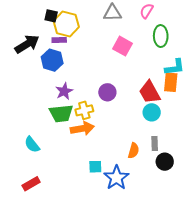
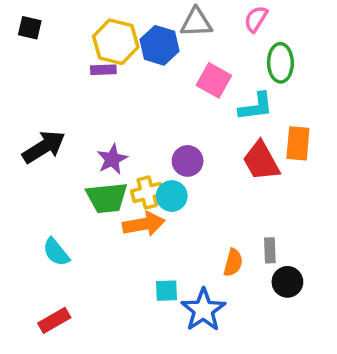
black square: (51, 16) -> (30, 28), moved
black arrow: (27, 44) -> (44, 147), moved
blue hexagon: (52, 60) -> (159, 45), moved
cyan L-shape: (175, 67) -> (256, 107), moved
cyan circle: (152, 112) -> (172, 196), moved

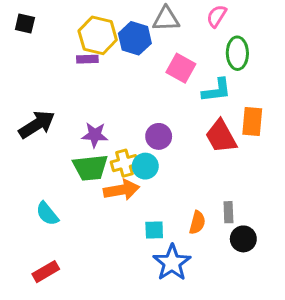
purple star: (112, 159) -> (95, 135), turned 30
cyan square: (167, 291) -> (154, 230), moved

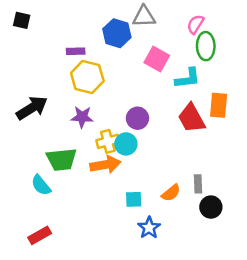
pink semicircle: (217, 16) -> (195, 24), moved
yellow hexagon: (98, 35) -> (87, 77), moved
green trapezoid: (90, 168) -> (62, 159), moved
orange semicircle: (197, 223) -> (171, 193), turned 36
blue star: (172, 263) -> (149, 228), size x0.7

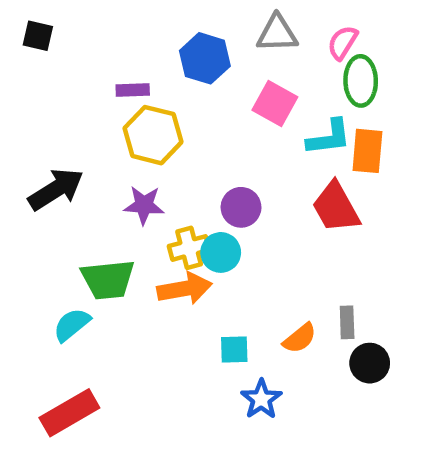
gray triangle: (144, 16) -> (277, 34), moved
orange rectangle: (219, 105) -> (367, 151), moved
cyan semicircle: (41, 185) -> (72, 325), turned 90
red rectangle: (40, 235) -> (69, 413), size x1.4

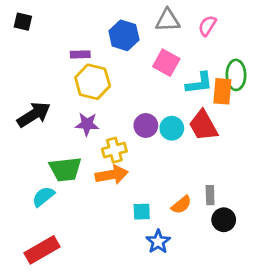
green ellipse: (361, 81) -> (236, 75), moved
cyan circle: (221, 252) -> (172, 128), moved

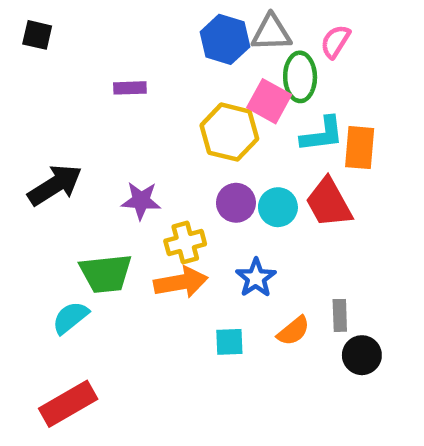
blue hexagon: (124, 35) -> (225, 39), moved
green ellipse: (236, 75) -> (300, 77), moved
yellow hexagon: (93, 82) -> (229, 132), moved
blue star: (158, 242) -> (256, 278), moved

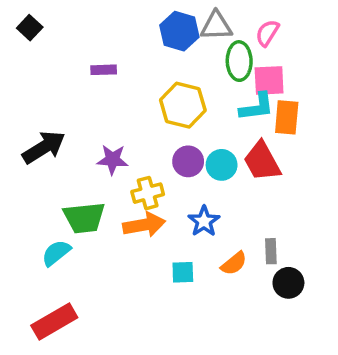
black square: (37, 35) -> (30, 28), turned 30
pink square: (269, 101) -> (269, 80), moved, turned -32

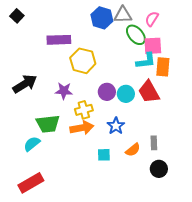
green ellipse: (239, 61) -> (136, 35), turned -40
purple rectangle: (104, 70) -> (59, 40), size x1.6
yellow hexagon: (183, 105) -> (83, 61), moved
black circle: (288, 283) -> (159, 169), moved

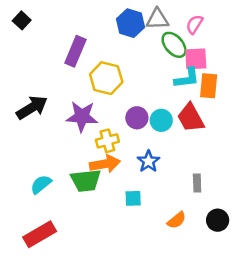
purple rectangle: (59, 40) -> (75, 51), turned -65
purple star: (64, 91) -> (82, 116), size x1.4
green trapezoid: (48, 124) -> (86, 181), moved
orange semicircle: (133, 150) -> (177, 220), moved
black circle: (159, 169) -> (218, 220), moved

